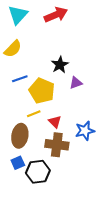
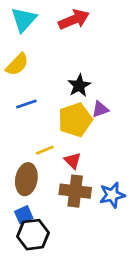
yellow pentagon: (42, 91) -> (75, 120), moved, turned 30
blue star: (85, 131) -> (112, 195), moved
black hexagon: (38, 172) -> (33, 235), moved

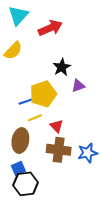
red arrow: (74, 20) -> (50, 28), moved
blue line: (26, 104) -> (27, 101), moved
yellow pentagon: (75, 120) -> (43, 94), moved

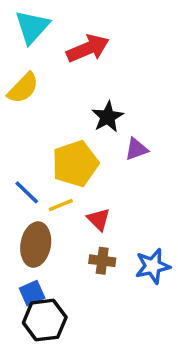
blue line: (27, 101) -> (27, 192), moved, turned 63
brown cross: (59, 150) -> (102, 261), size x0.6

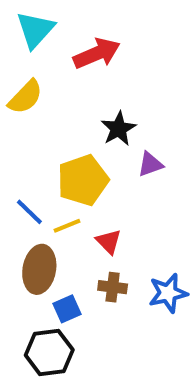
blue square: (32, 293) -> (67, 309), moved

